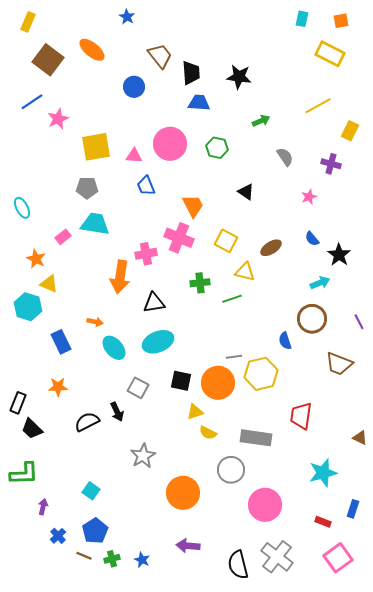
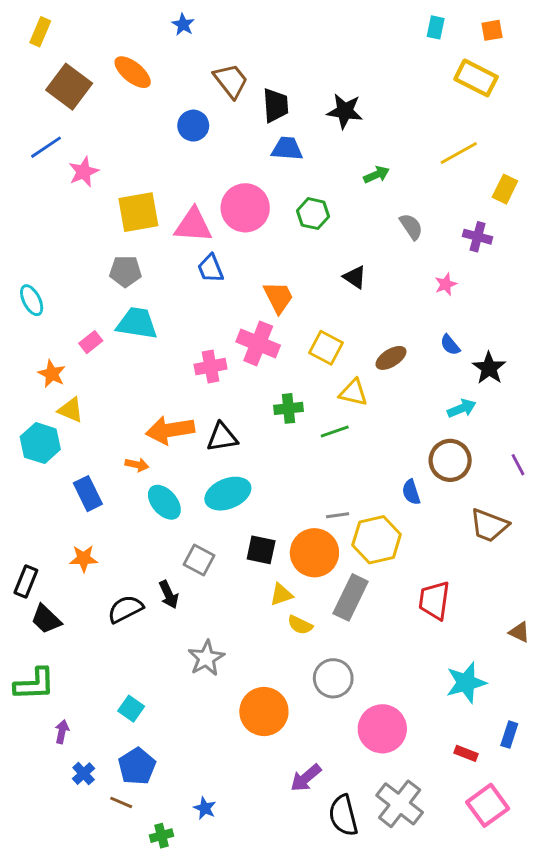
pink triangle: (134, 156) -> (193, 225), size x1.6
orange arrow: (120, 277) -> (170, 430), moved, turned 72
gray rectangle: (256, 438) -> (351, 597), moved, turned -72
purple arrow: (188, 546) -> (306, 778), moved, turned -45
green cross: (112, 559) -> (161, 836), moved

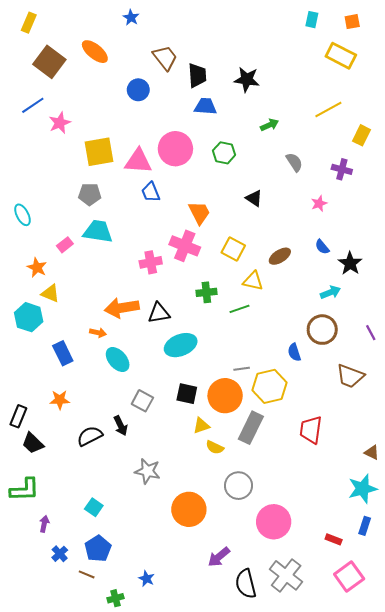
cyan ellipse: (228, 494) -> (181, 345), moved
gray star: (206, 658) -> (148, 471), turned -30
cyan star: (466, 683) -> (362, 489), moved

